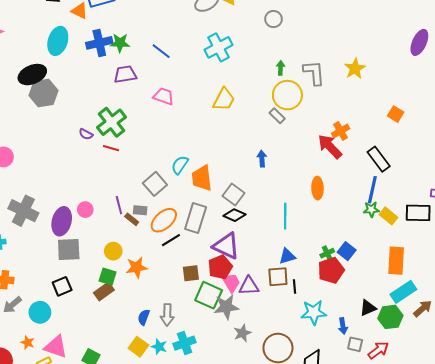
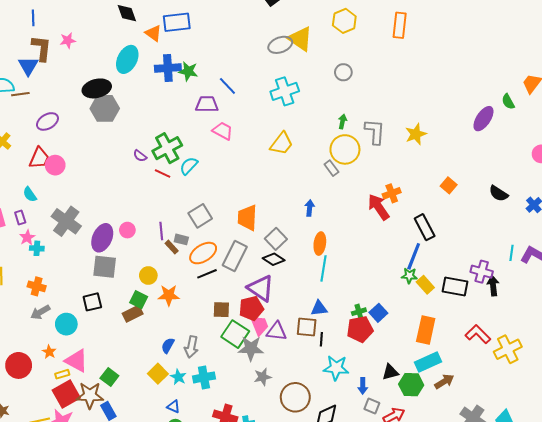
purple trapezoid: (125, 74) -> (207, 104), moved
cyan semicircle: (180, 165) -> (189, 166), moved
orange ellipse: (317, 188) -> (320, 244), moved

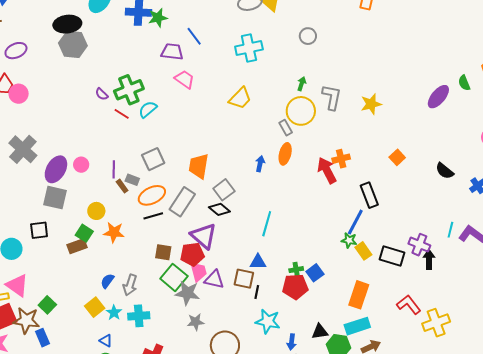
green star: (188, 71) -> (158, 18), turned -30
orange ellipse: (320, 244) -> (285, 154), moved

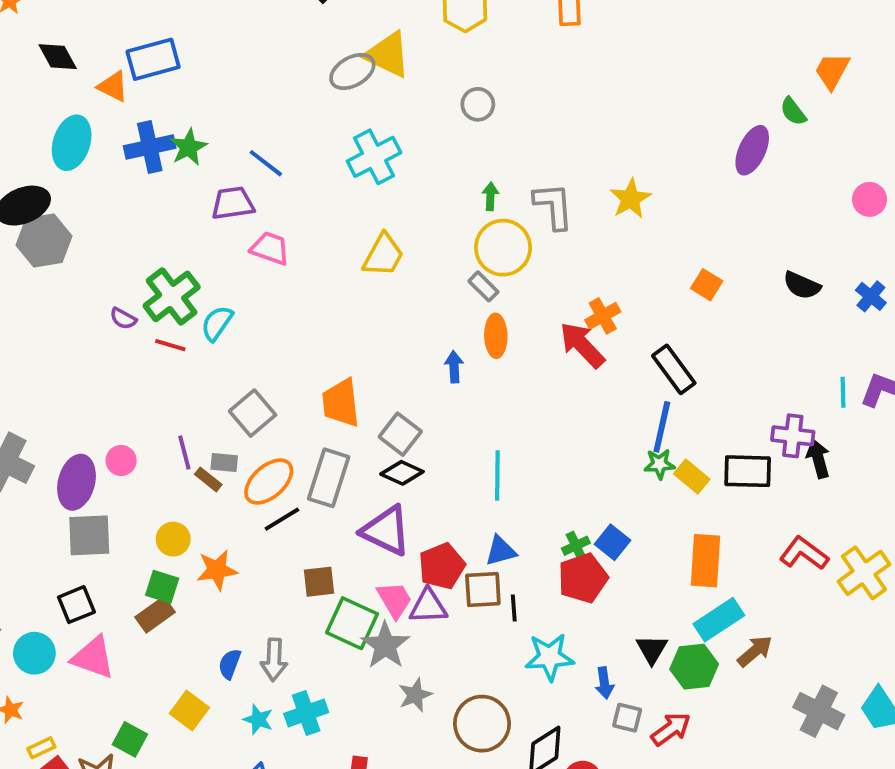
red pentagon: (192, 254) -> (442, 566), moved
pink triangle: (17, 285) -> (93, 657), moved
gray star: (187, 293) -> (385, 645), turned -30
yellow square: (95, 307) -> (189, 710), moved
black triangle: (320, 332) -> (652, 649), turned -36

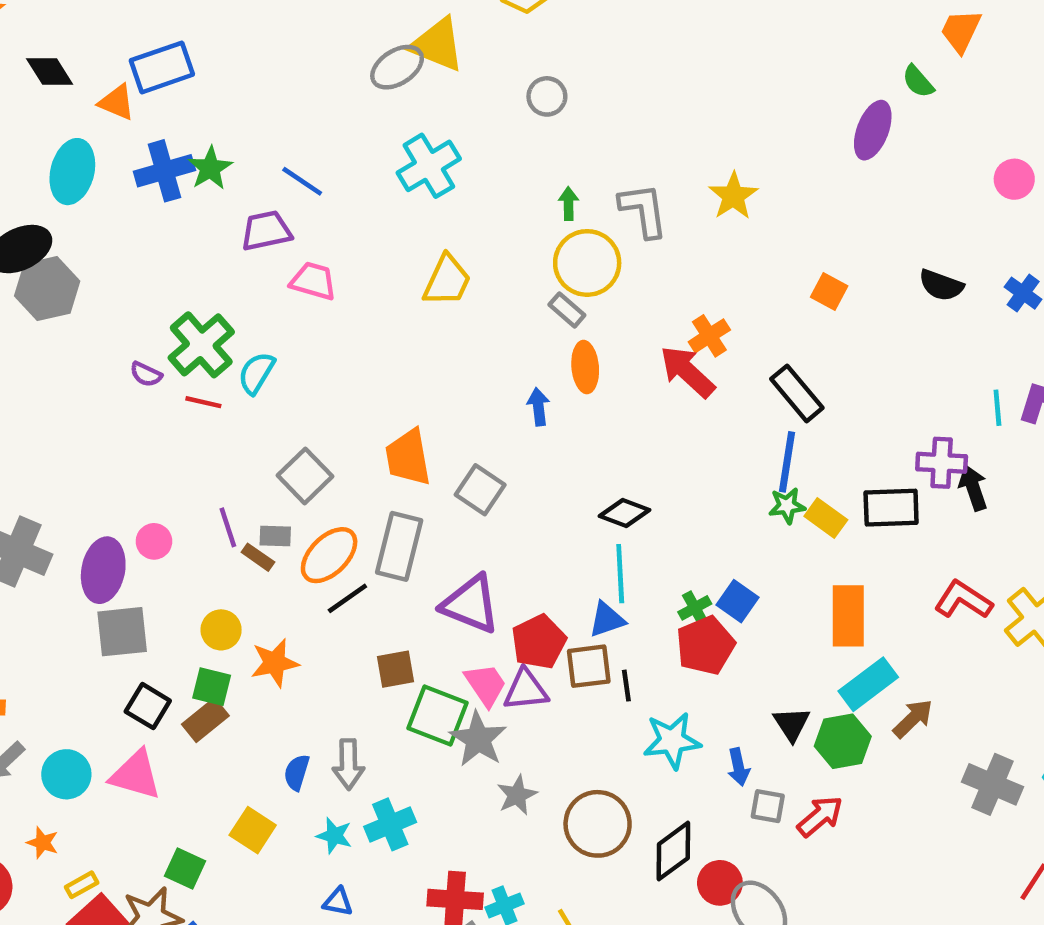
black diamond: (402, 473) -> (624, 513), moved
cyan line: (497, 475) -> (620, 574), moved
black square: (76, 605) -> (148, 706), moved, turned -33

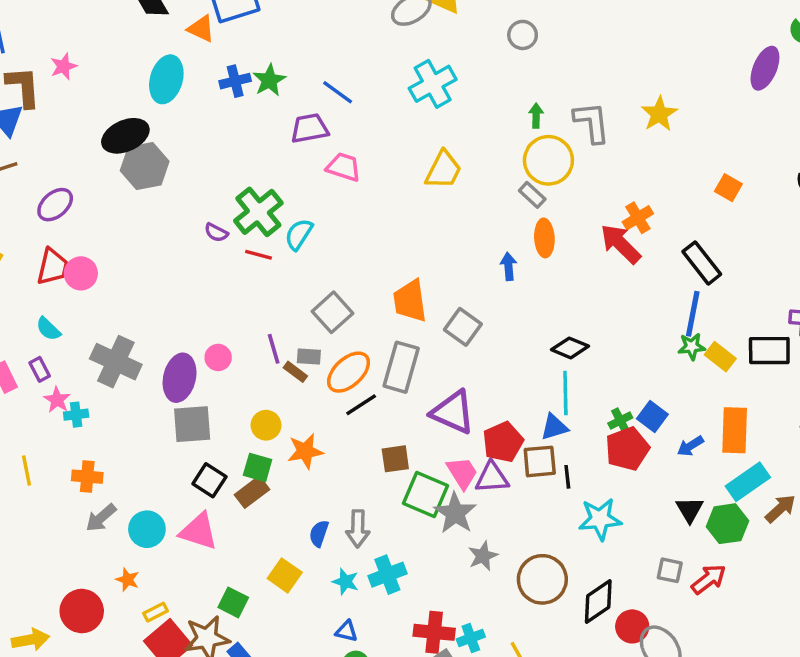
blue cross: (164, 171) -> (235, 81), size x0.7
blue arrow: (738, 767) -> (690, 446), moved, turned 68

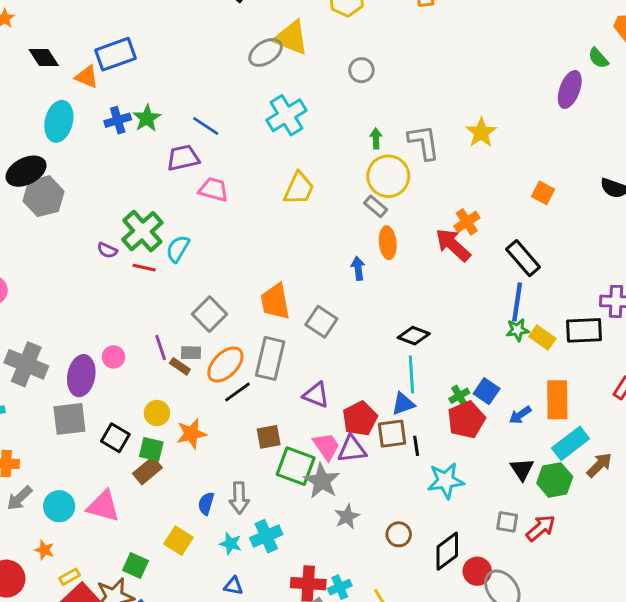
purple triangle: (453, 412) -> (316, 395), size x0.7
gray square: (192, 424) -> (69, 419), moved
black square: (209, 480) -> (115, 438), moved
brown circle: (542, 579) -> (399, 534), size x0.6

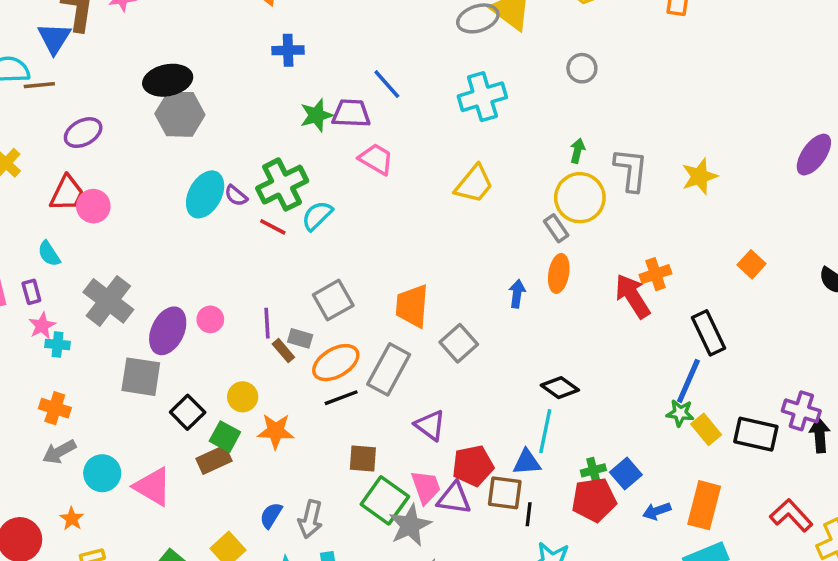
green star: (147, 118) -> (316, 115), moved
cyan ellipse: (59, 121) -> (205, 194), moved

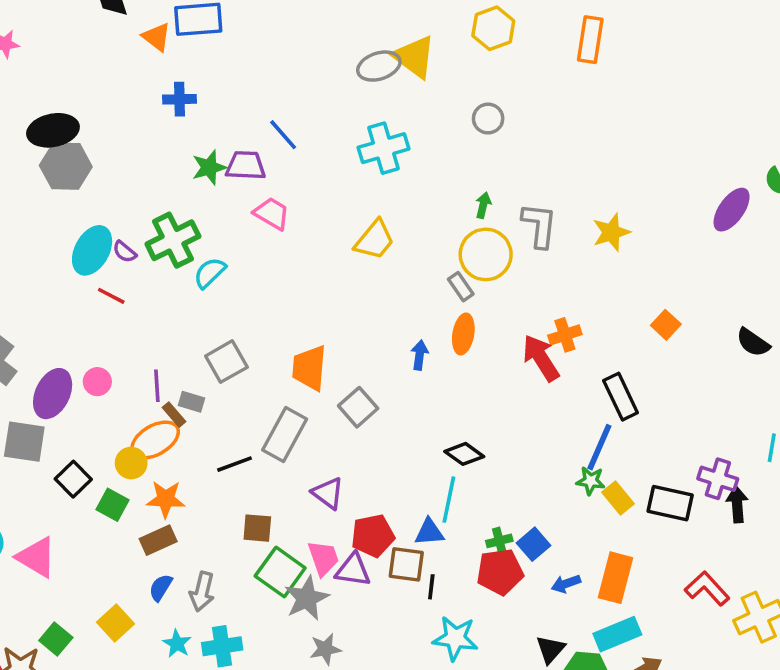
red line: (273, 227) -> (111, 296), moved
orange ellipse: (336, 363) -> (155, 440), moved
brown rectangle: (214, 460) -> (158, 540), moved

